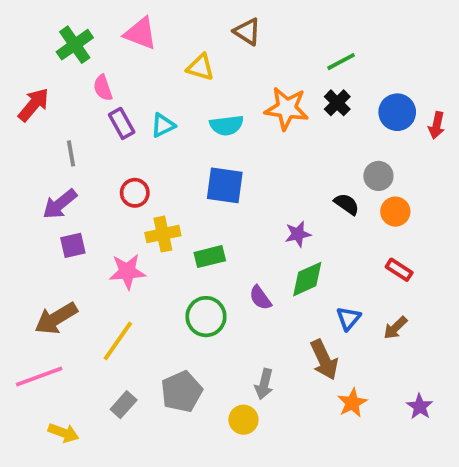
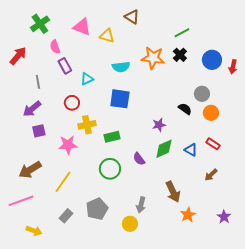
pink triangle: (140, 33) -> (82, 27), moved
cyan triangle: (163, 125) -> (87, 79), moved
blue triangle: (348, 318) -> (191, 150), moved, turned -40

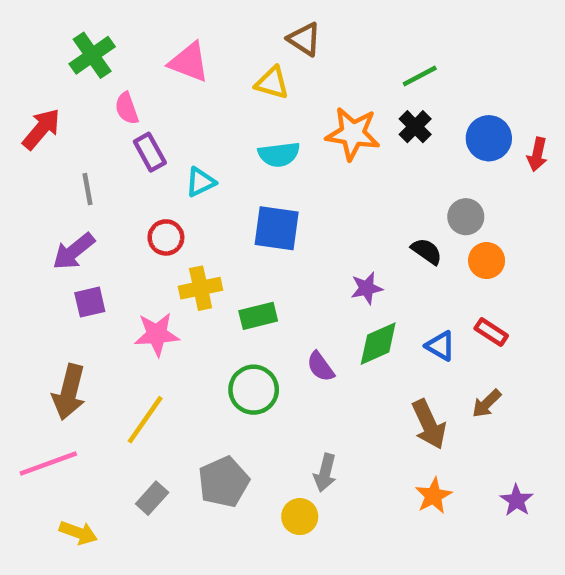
yellow triangle: (107, 36) -> (272, 83), moved
brown arrow: (30, 170) -> (69, 392), turned -45
brown arrow: (173, 192) -> (429, 424), moved

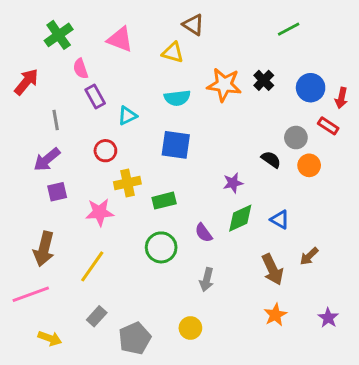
green line: (420, 76) -> (289, 29), moved
red rectangle: (491, 332) -> (328, 126), moved
gray arrow: (325, 473) -> (207, 280), moved
gray pentagon: (224, 482) -> (135, 338), moved

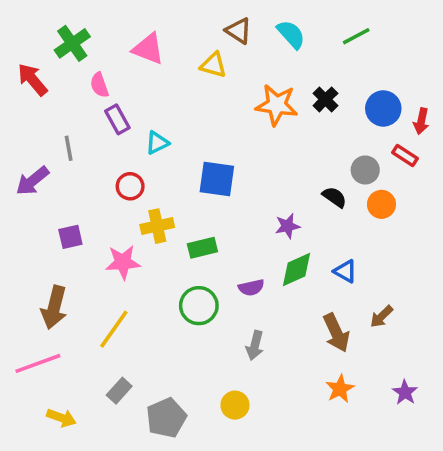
red arrow: (26, 82) -> (32, 80), moved, turned -80
cyan semicircle: (177, 98) -> (291, 34), moved, turned -125
purple arrow: (47, 159) -> (32, 181), moved
purple semicircle: (204, 233) -> (251, 288), turned -66

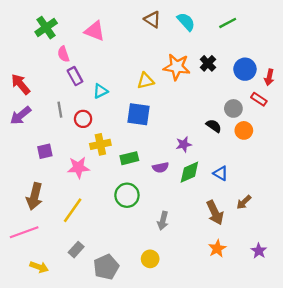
yellow triangle: (213, 65) -> (146, 81), moved, turned -30
red arrow: (32, 80) -> (21, 84), moved
gray line: (69, 148) -> (60, 110), moved
purple semicircle: (251, 288) -> (161, 167), moved

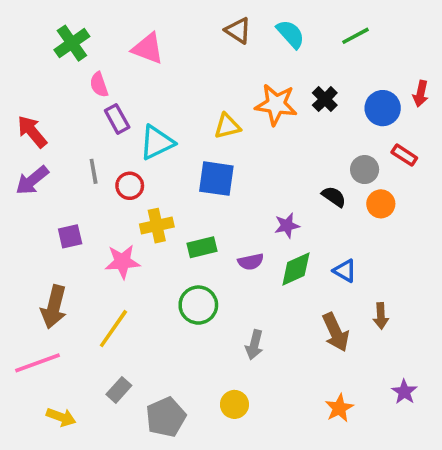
red arrow: (269, 77) -> (421, 94), moved
cyan triangle: (100, 91) -> (157, 142), size x1.5
brown arrow: (244, 202) -> (381, 316), turned -49
orange star: (217, 248) -> (339, 408), moved

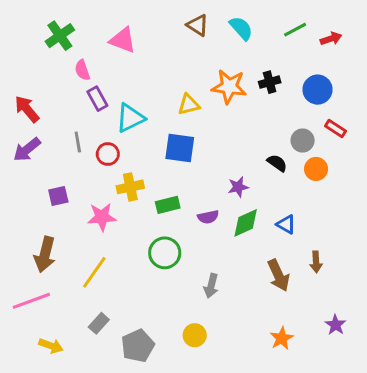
red arrow: (421, 94) -> (331, 39), moved, turned -120
black cross: (325, 99) -> (270, 82), turned 30

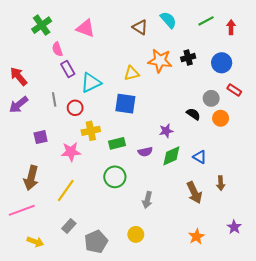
brown triangle: (198, 25) -> (140, 27), moved
red arrow: (331, 39) -> (231, 27), turned -72

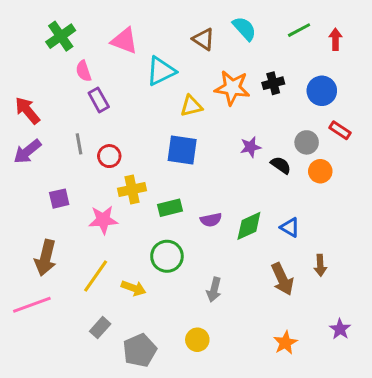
cyan triangle: (91, 83) -> (161, 71), moved
purple star: (166, 131) -> (250, 147), moved
yellow arrow: (35, 242) -> (134, 288), moved

